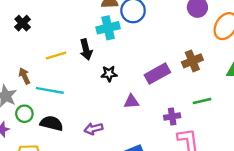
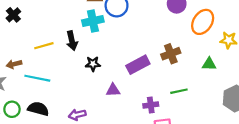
brown arrow: (24, 76) -> (14, 64), turned -80
green circle: (24, 114) -> (12, 109), moved

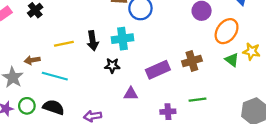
cyan cross: (93, 21) -> (123, 39), moved
green triangle: (209, 64) -> (232, 60), moved, turned 32

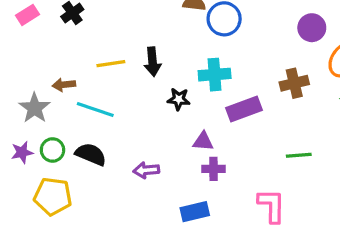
cyan cross: (123, 39) -> (215, 75), moved
brown cross: (192, 61) -> (294, 83), moved
purple cross: (168, 112) -> (213, 169), moved

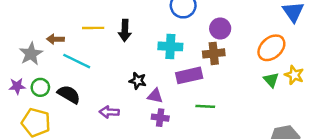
purple circle: (312, 28) -> (220, 29), moved
brown cross: (294, 83) -> (214, 53), moved
black star: (179, 99) -> (138, 81), moved
green line: (299, 155) -> (205, 106), moved

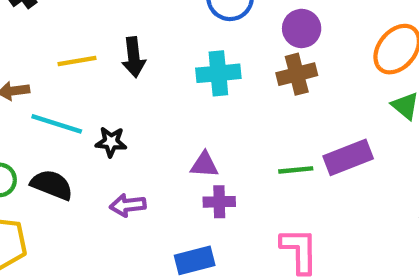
purple rectangle: (189, 75) -> (348, 157), moved
black star: (138, 81) -> (111, 142), moved

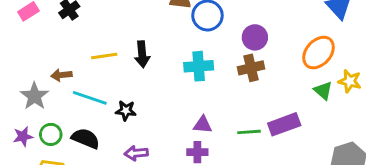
purple triangle: (204, 165) -> (203, 125), moved

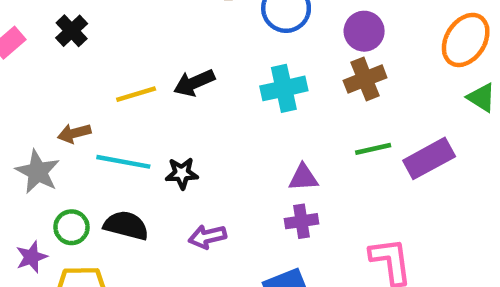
black arrow: (142, 54) -> (194, 83), turned 80
green line: (249, 132) -> (373, 149), moved
purple star: (23, 136) -> (31, 257), moved

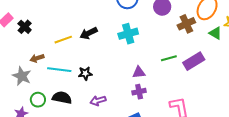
black cross: (72, 31) -> (25, 27), moved
brown cross: (365, 79) -> (186, 24), moved

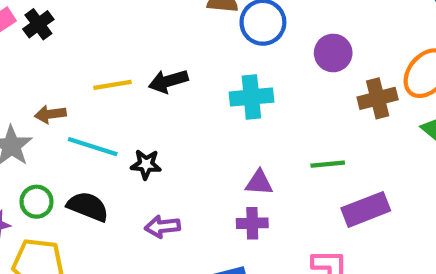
black cross: (25, 27) -> (38, 24), moved
purple rectangle: (194, 61) -> (366, 209), moved

